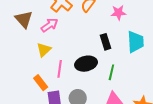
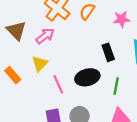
pink line: (60, 69) -> (58, 84), turned -30
orange rectangle: (41, 83) -> (13, 75), moved

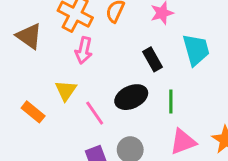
brown triangle: (16, 31) -> (29, 36), moved
pink arrow: (45, 36) -> (84, 50), moved, turned 150

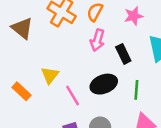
pink arrow: (84, 50) -> (97, 40), moved

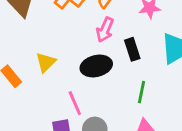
black ellipse: (104, 84) -> (96, 66), moved
pink line: (73, 95) -> (75, 103), moved

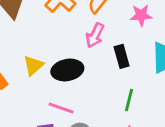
black ellipse: (96, 66) -> (67, 70), moved
pink line: (75, 103) -> (61, 108), turned -50

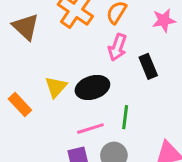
green line: (129, 100) -> (125, 117), moved
pink line: (61, 108) -> (90, 129), turned -30

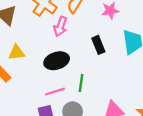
pink arrow: (117, 47) -> (60, 26), moved
yellow triangle: (56, 87) -> (17, 53), moved, turned 42

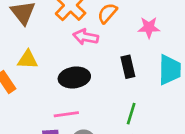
pink arrow: (60, 26) -> (86, 37), turned 72
green line: (81, 83) -> (131, 114), moved

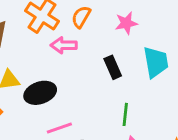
black ellipse: (74, 77) -> (40, 93), moved

